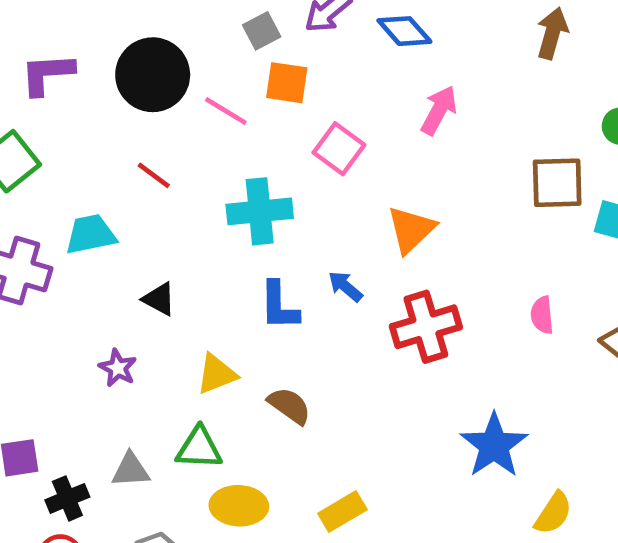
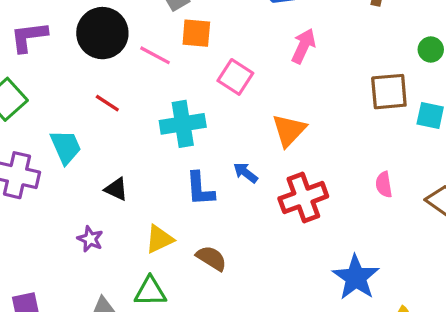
cyan trapezoid: (91, 234) -> (66, 147), turned 81

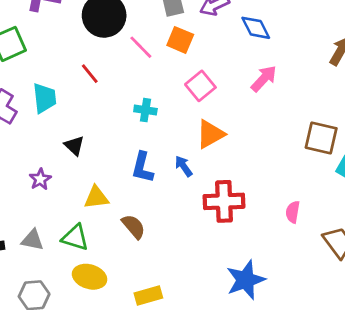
cyan cross: (183, 124) -> (145, 110), size x0.6
orange triangle: (289, 130) -> (210, 134), moved

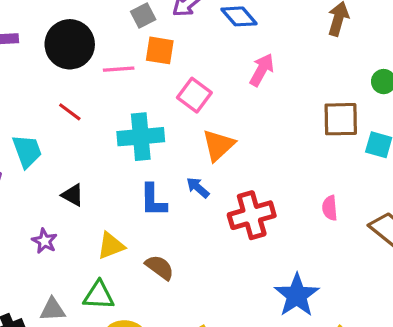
pink line: (141, 47) -> (119, 69), turned -36
cyan cross: (145, 110) -> (141, 137), size x1.8

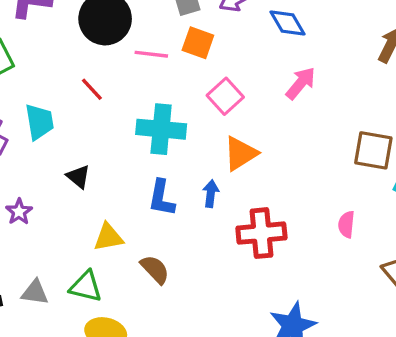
blue arrow: (198, 188) -> (211, 194), turned 45
pink semicircle: (330, 208) -> (346, 224), moved
purple star: (45, 241) -> (19, 212), moved

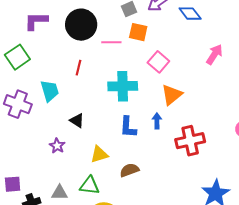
pink arrow: (301, 83) -> (214, 54), moved
red line: (92, 89) -> (78, 68), turned 63
purple star: (19, 212) -> (57, 146), moved
brown semicircle: (155, 269) -> (129, 170), turned -60

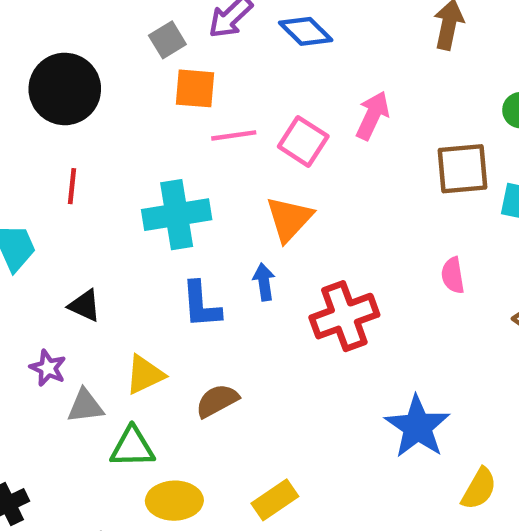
pink line: (111, 42) -> (234, 135), moved
pink square: (158, 62) -> (303, 141), moved
gray triangle: (60, 193) -> (85, 406), moved

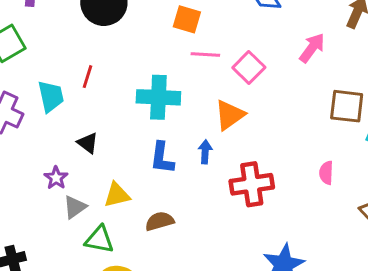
pink arrow: (373, 115) -> (312, 48), moved
red line: (72, 186) -> (87, 77), moved
gray triangle: (85, 406) -> (75, 207), turned -40

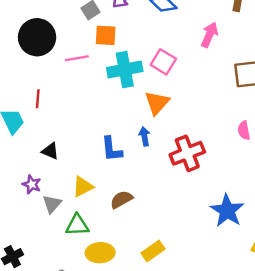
pink line: (205, 54) -> (77, 58), moved
cyan cross: (158, 97) -> (125, 70), moved

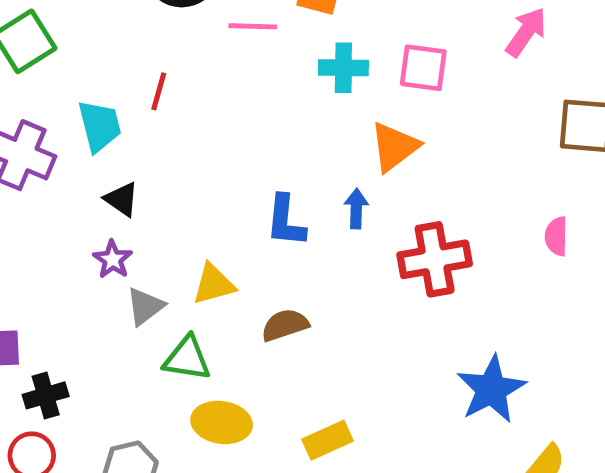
pink square: (163, 62) -> (423, 68), turned -35
cyan cross: (125, 70) -> (343, 68), size x0.7
black triangle: (50, 151) -> (122, 199), moved

